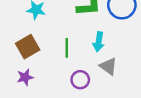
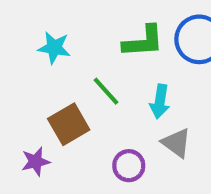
brown square: (28, 47) -> (69, 124), moved
green line: (67, 48) -> (106, 91), moved, turned -42

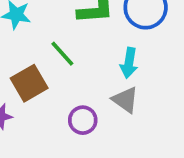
cyan arrow: (160, 101) -> (129, 63), moved

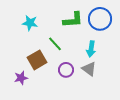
purple circle: (83, 120) -> (66, 70), moved

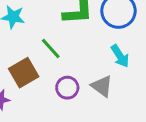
cyan arrow: (91, 49) -> (120, 56), moved, turned -42

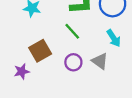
green line: (51, 49) -> (72, 31), moved

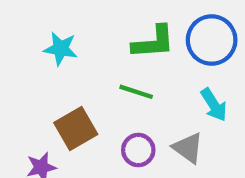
green line: (72, 31) -> (136, 92), turned -30

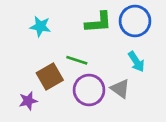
green line: (136, 92) -> (77, 60), moved
purple circle: (138, 150) -> (89, 90), size x1.5

